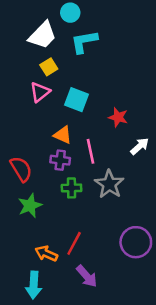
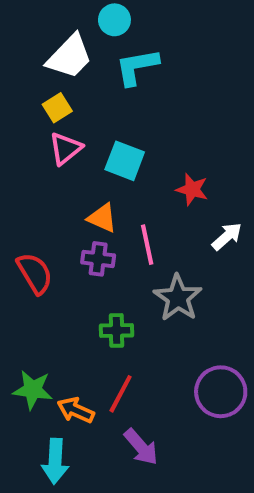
yellow square: (49, 67) -> (57, 108), moved
green cross: (72, 188) -> (116, 330), moved
green star: (30, 206) -> (33, 390), moved, turned 30

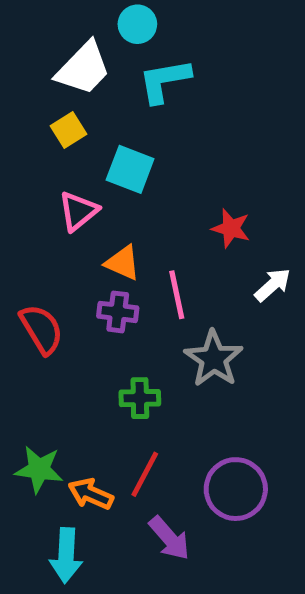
pink triangle: (65, 149) -> (78, 211), moved
cyan square: (125, 161) -> (130, 169), moved
purple circle: (221, 392) -> (236, 489), moved

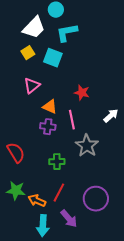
cyan square: (130, 169) -> (53, 58), moved
red star: (231, 228) -> (82, 93), moved
red semicircle: (41, 329) -> (16, 153), moved
cyan arrow: (66, 555) -> (43, 226), moved

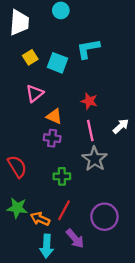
white trapezoid: (34, 28) -> (19, 22), moved, turned -40
cyan L-shape: (67, 33) -> (88, 49), moved
pink line: (72, 120) -> (90, 130), moved

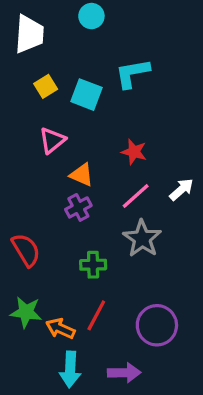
pink line: (90, 130) -> (136, 196), turned 60
purple cross: (52, 138) -> (78, 207), turned -35
purple arrow: (75, 239) -> (124, 373), moved, turned -50

